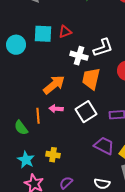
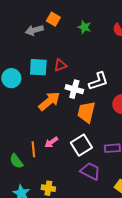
orange arrow: (54, 85) -> (49, 101), moved
pink arrow: (56, 109) -> (51, 142), turned -40
purple trapezoid: (104, 146) -> (90, 171), moved

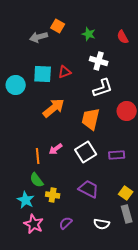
white cross: (74, 89) -> (99, 61), moved
green semicircle: (16, 161) -> (37, 180), moved
purple trapezoid: (90, 171) -> (89, 189), moved

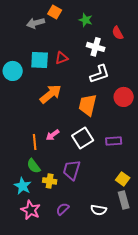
red semicircle: (123, 37) -> (118, 33), moved
purple trapezoid: (89, 189) -> (72, 170), moved, turned -100

